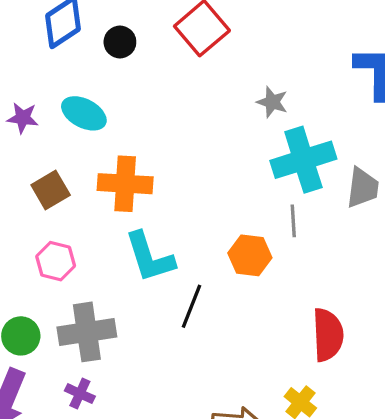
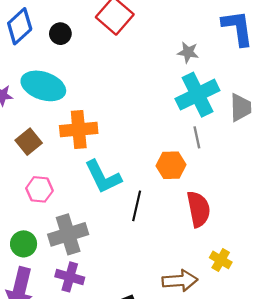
gray star: (272, 102) -> (188, 52), moved
cyan ellipse: (84, 113) -> (43, 86), size x1.4
red semicircle: (328, 335) -> (199, 209), moved
purple cross: (80, 394) -> (70, 277), size x1.4

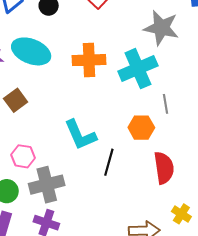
gray star: (188, 52) -> (161, 28), size x1.8
cyan cross: (197, 95) -> (138, 69), moved
orange cross: (79, 129) -> (89, 60), moved
pink hexagon: (39, 189) -> (23, 156), moved

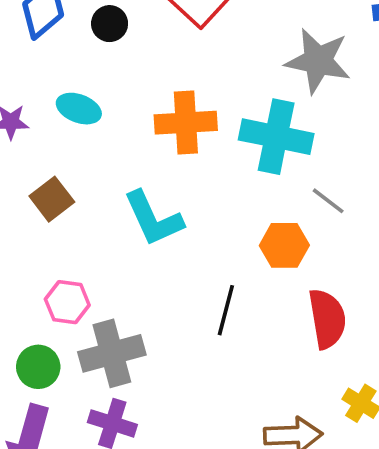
cyan ellipse: (31, 51) -> (79, 109), size x0.6
cyan cross: (138, 69) -> (276, 137), turned 36
gray line: (166, 104) -> (328, 201), turned -42
cyan L-shape: (80, 135) -> (153, 219), moved

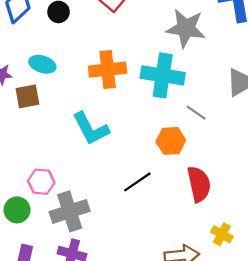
brown square: (52, 199) -> (27, 96), moved, turned 30
black line: (226, 310) -> (137, 182), turned 44
green circle: (38, 367) -> (17, 210), moved

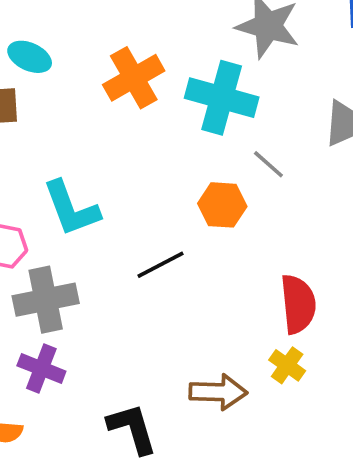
orange cross: (108, 70) -> (134, 78), turned -30
cyan L-shape: (91, 129) -> (71, 208), moved
red semicircle: (199, 184) -> (298, 304), moved

